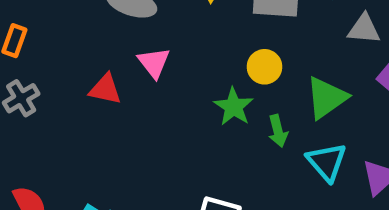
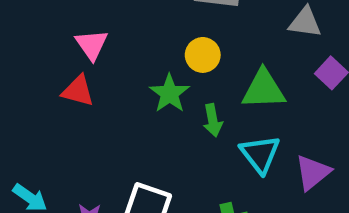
red triangle: (105, 89) -> (78, 91), moved
green triangle: (327, 98) -> (263, 89), turned 30

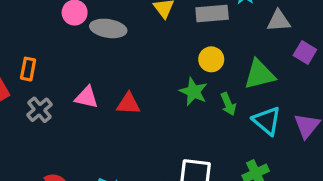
pink triangle: (92, 45) -> (87, 97), moved, turned -30

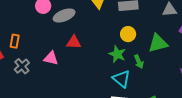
gray ellipse: (108, 28) -> (64, 15), turned -30
red triangle: (128, 104) -> (74, 42), moved
cyan triangle: (267, 121) -> (121, 79), moved

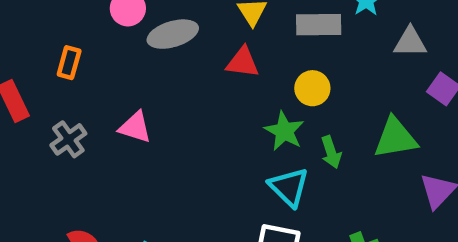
orange rectangle: (15, 41) -> (69, 63), moved
red triangle: (74, 42) -> (243, 62), moved
green triangle: (158, 43) -> (395, 138), moved

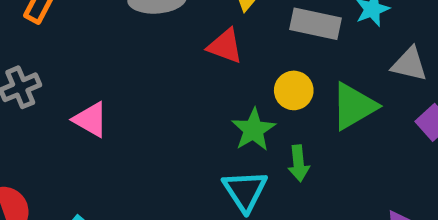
pink triangle: (135, 127) -> (90, 120), moved
green triangle: (395, 138) -> (354, 106), moved, turned -33

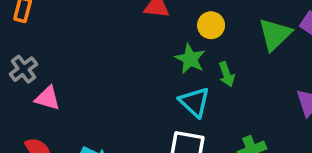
green triangle: (354, 106) -> (275, 34), moved
pink triangle: (90, 120) -> (47, 98), moved

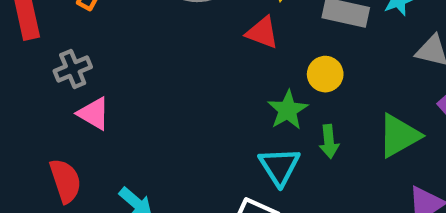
green triangle: (275, 34) -> (399, 136), moved

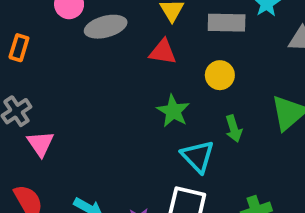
green star: (288, 110) -> (173, 111), moved
pink triangle: (94, 114) -> (40, 144), turned 36

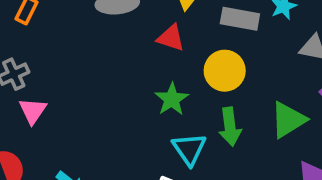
yellow circle: (220, 75) -> (225, 71), size x1.4
green arrow: (234, 129) -> (230, 127), size x1.4

